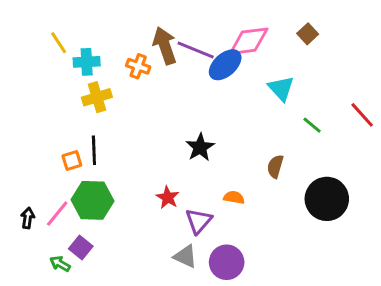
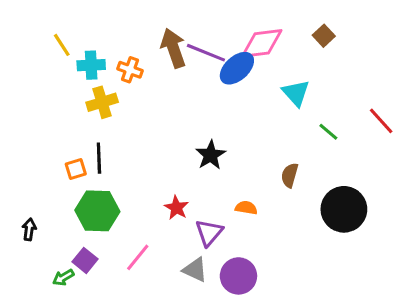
orange cross: (138, 66) -> (130, 70), moved
pink line: (57, 214) -> (138, 257), moved
green arrow: (60, 264) -> (63, 278), turned -60

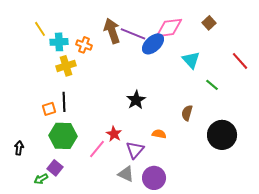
red line: (381, 121) -> (240, 61), moved
pink line: (138, 257) -> (97, 149), moved

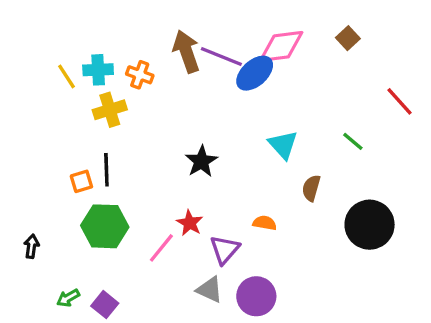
yellow line: (40, 29) -> (66, 76), moved
cyan triangle: (191, 60) -> (283, 145), moved
black star: (136, 100) -> (201, 161), moved
purple square: (55, 168) -> (105, 305), moved

